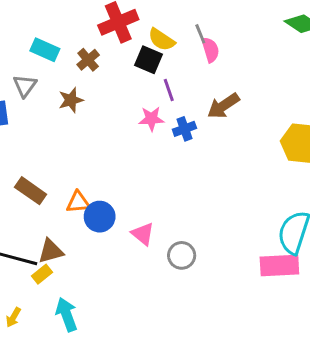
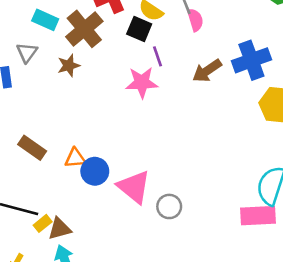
brown cross: (88, 60) -> (84, 29), size x1.8
pink star: (151, 119) -> (142, 82), size x1.4
blue cross: (184, 129) -> (251, 60), moved, size x1.8
pink triangle: (143, 234) -> (134, 187), size x1.6
brown triangle: (51, 251) -> (60, 229), moved

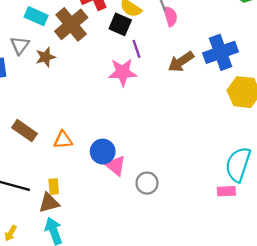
brown star: (69, 66) -> (46, 57), moved
blue circle: (95, 171) -> (103, 152), moved
pink triangle: (134, 187) -> (116, 166), size x0.7
pink rectangle: (258, 216) -> (226, 191), size x0.6
yellow rectangle: (43, 223) -> (54, 187), moved, turned -56

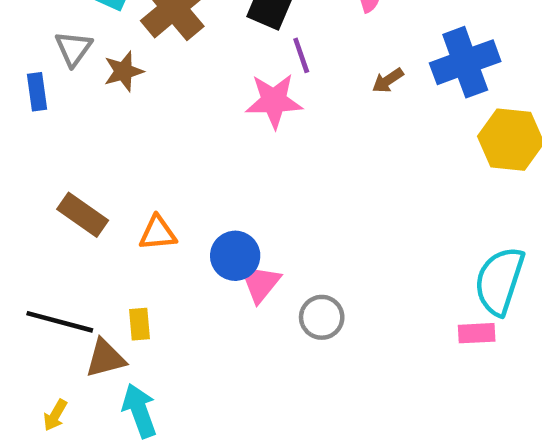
brown arrow: (181, 62) -> (388, 80), size x0.6
pink triangle: (116, 166) -> (260, 283), turned 30
brown triangle: (49, 203) -> (105, 358), moved

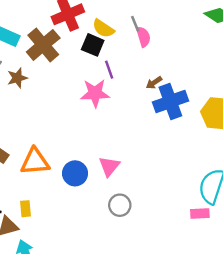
blue cross: (465, 62) -> (170, 102), moved
orange triangle: (158, 233) -> (35, 162), size x1.5
pink triangle: (260, 283) -> (109, 166), moved

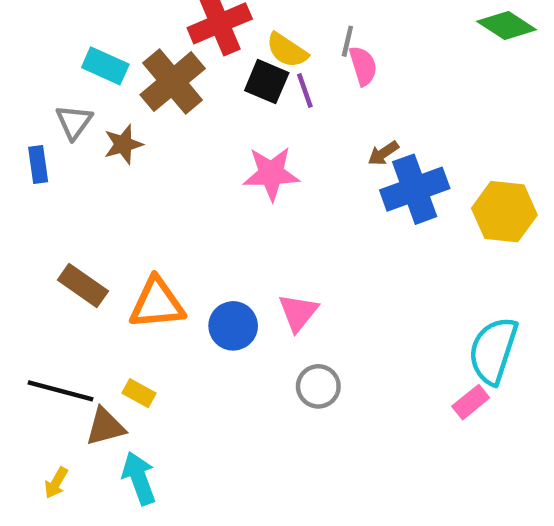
gray line: (135, 24) -> (347, 41), turned 35
purple line: (109, 70) -> (305, 91), moved
yellow rectangle: (26, 209) -> (139, 393), turned -56
pink rectangle: (200, 213) -> (471, 402), turned -36

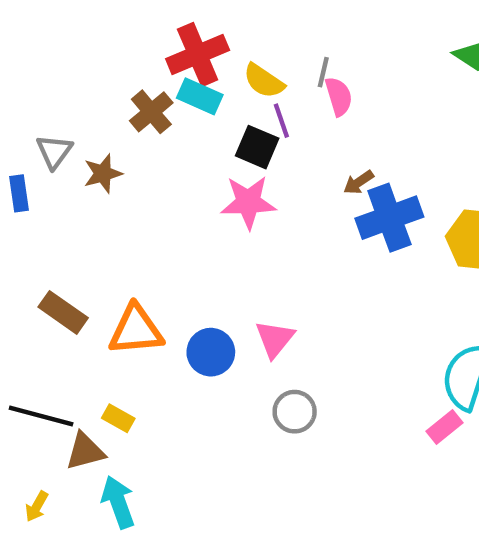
cyan rectangle: (105, 66) -> (200, 96), moved
brown cross: (173, 82) -> (151, 112), size x0.7
black square: (267, 82) -> (257, 147), moved

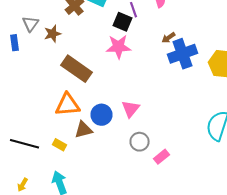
brown rectangle: (63, 312) -> (76, 69), moved, size x1.4
pink rectangle: (445, 427) -> (162, 157), moved
brown triangle: (85, 451) -> (84, 130), moved

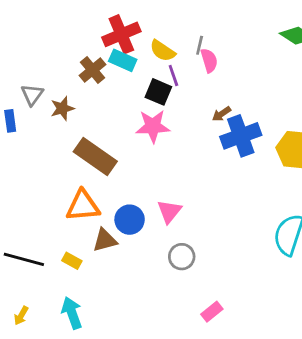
pink rectangle: (162, 157) -> (212, 312), moved

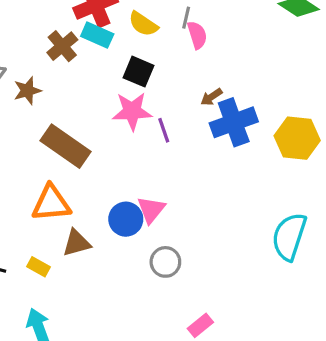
purple line: (173, 75) -> (164, 130), moved
blue circle: (130, 220) -> (126, 219), moved

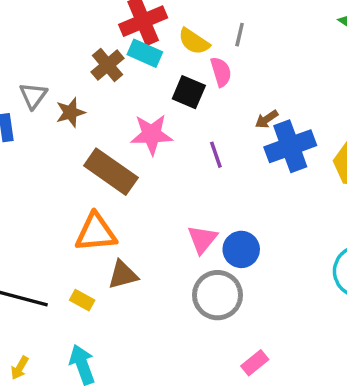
pink semicircle: (197, 35) -> (221, 72), moved
pink star: (132, 111) -> (152, 134), moved
blue circle: (126, 219) -> (241, 249), moved
gray circle: (165, 262) -> (218, 295), size x1.5

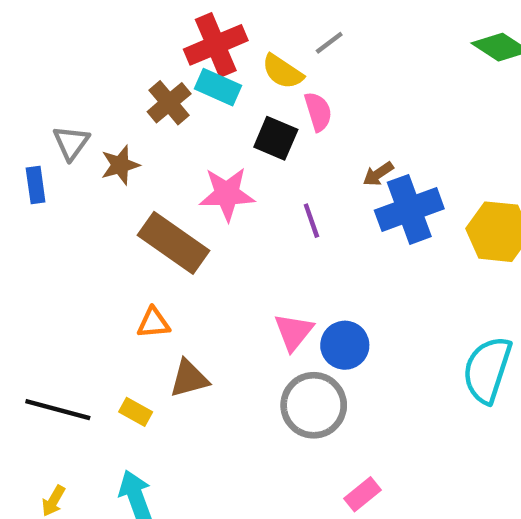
gray line: (240, 35) -> (329, 43), moved, turned 40
orange triangle: (96, 233) -> (153, 323), size x0.6

